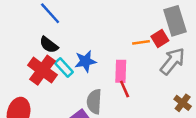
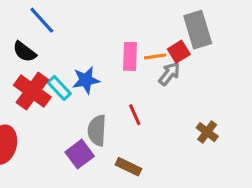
black semicircle: (49, 45) -> (24, 52), moved
gray arrow: (172, 61) -> (169, 74), moved, size x0.7
pink rectangle: (121, 71) -> (130, 56), moved

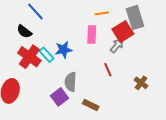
red square: (179, 52) -> (123, 32), size x1.5
orange line: (155, 56) -> (102, 13), moved
red line: (135, 115) -> (108, 70), moved

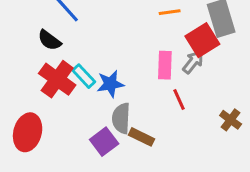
pink rectangle: (92, 35) -> (165, 65), moved
blue star: (64, 50) -> (110, 84), moved
brown rectangle: (91, 105) -> (142, 137), moved

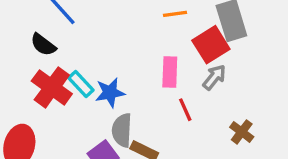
gray arrow: (193, 62) -> (214, 77), moved

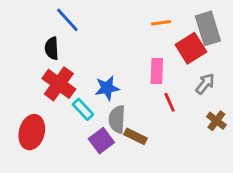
black semicircle: (43, 45) -> (52, 48), turned 50
gray arrow: (214, 77) -> (205, 84), moved
cyan rectangle: (81, 84) -> (83, 109), moved

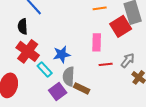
gray arrow: (205, 84) -> (128, 60), moved
red line: (170, 102) -> (106, 64), turned -72

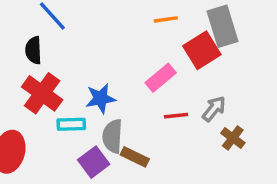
pink rectangle: (97, 42) -> (161, 78), turned 48
cyan rectangle: (45, 69) -> (71, 124), turned -49

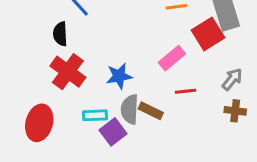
gray arrow: (214, 109) -> (232, 79), moved
cyan rectangle: (71, 124) -> (95, 115), moved
brown cross: (233, 138) -> (235, 111), turned -30
brown rectangle: (135, 157) -> (151, 111), moved

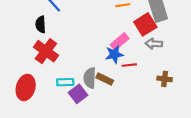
blue star: (119, 76) -> (114, 54), moved
gray arrow: (232, 79) -> (154, 44), moved, turned -126

